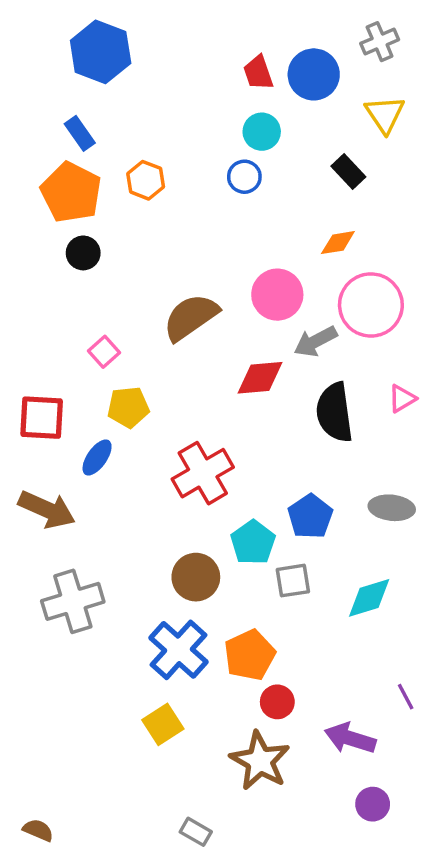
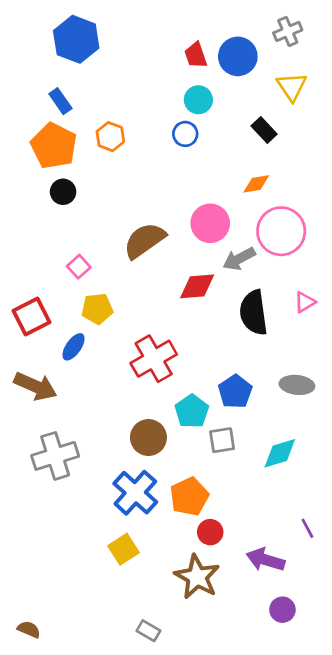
red square: (42, 418) -> (31, 317), turned -30

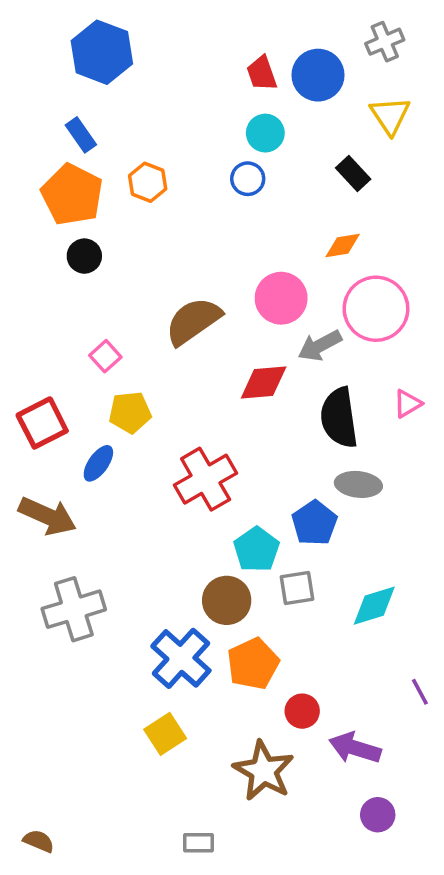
gray ellipse: (297, 385) -> (358, 484), moved
brown circle: (148, 438) -> (227, 600), moved
purple line: (307, 528) -> (420, 692), moved
red circle: (210, 532) -> (302, 711), moved
gray rectangle: (148, 631) -> (199, 843), turned -30

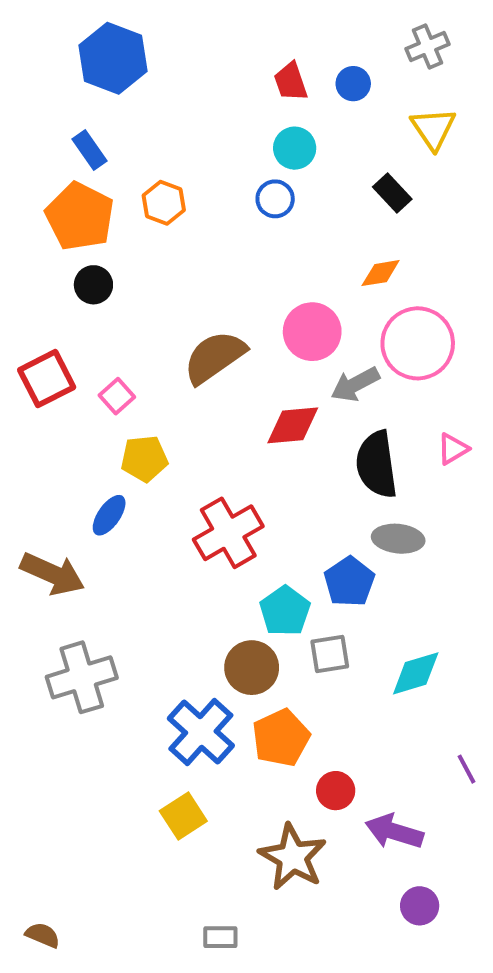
blue circle: (318, 75) -> (353, 84), size x0.6
red square: (42, 423) -> (47, 379), moved

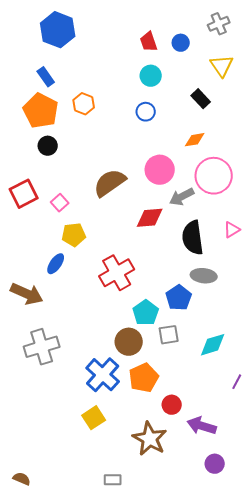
blue circle: (275, 199) -> (146, 112), moved
purple line: (466, 769) -> (237, 382), moved, turned 56

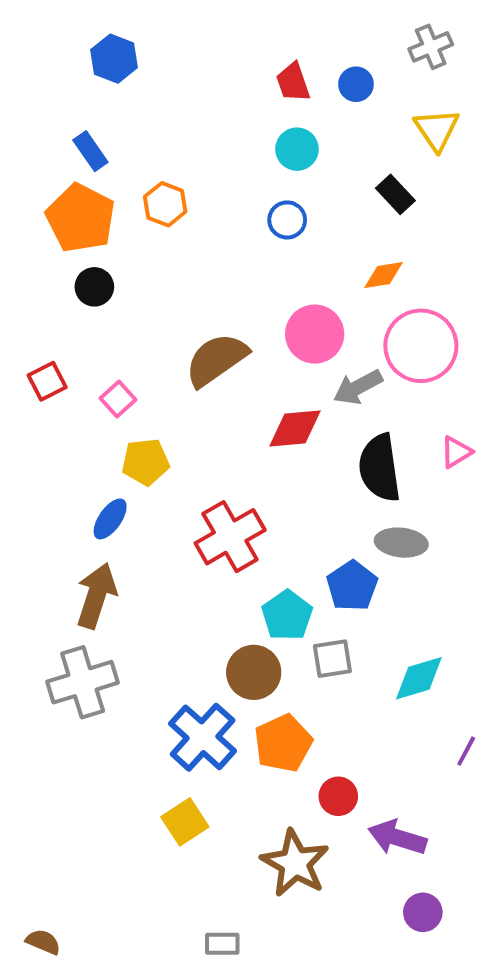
blue hexagon: (58, 30) -> (114, 59), size x0.7
red square: (24, 194) -> (47, 381), size x0.7
brown arrow: (27, 294) -> (96, 596), moved, turned -96

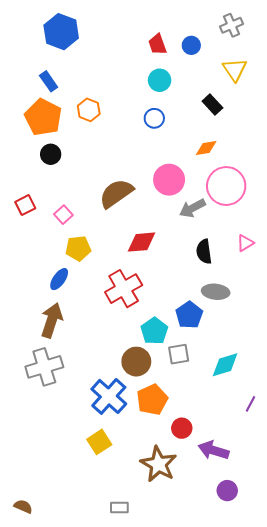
blue hexagon: (114, 59) -> (61, 32), size x1.4
red diamond: (295, 428) -> (142, 242), moved
black semicircle: (380, 468) -> (204, 252), size x0.7

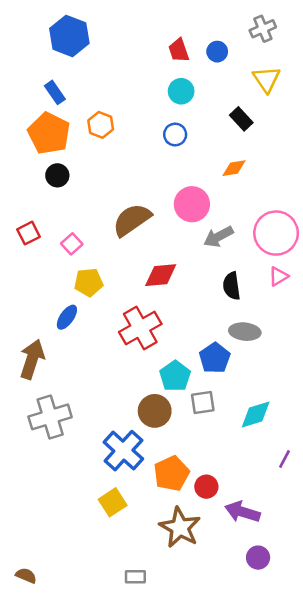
pink circle: (226, 186) -> (276, 233), moved
brown arrow: (52, 320) -> (32, 359), moved
orange pentagon: (152, 400) -> (171, 473), moved

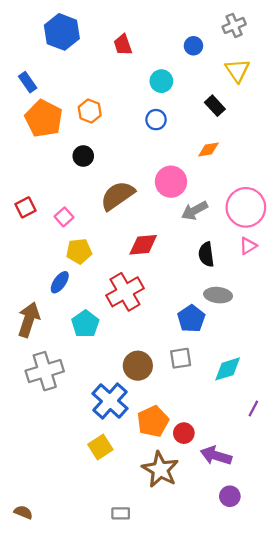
red trapezoid: (179, 50) -> (123, 45), moved
blue rectangle: (55, 92) -> (28, 82), moved
black circle: (57, 175) -> (83, 156), moved
cyan pentagon: (175, 376) -> (85, 324), moved

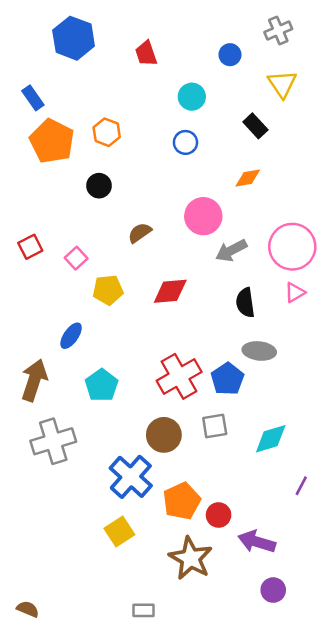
brown semicircle: (117, 196) -> (140, 233), size x0.6
yellow pentagon: (79, 251) -> (108, 290), moved
red cross: (125, 292) -> (179, 376), moved

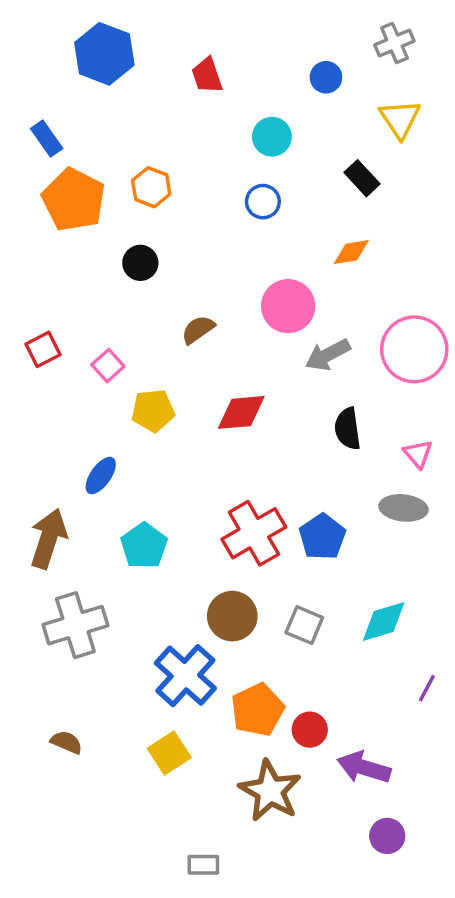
pink triangle: (295, 292) -> (418, 454), moved, turned -40
gray ellipse: (259, 351) -> (403, 508), moved
gray square: (215, 426) -> (304, 625), moved, turned 32
brown semicircle: (28, 609) -> (66, 742), moved

